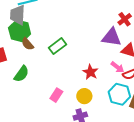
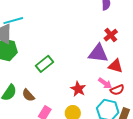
brown semicircle: (28, 44) -> (28, 95), moved

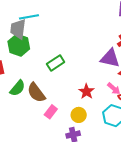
brown semicircle: (28, 95) -> (36, 93), size x1.5

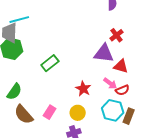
brown semicircle: (36, 93) -> (24, 115), moved

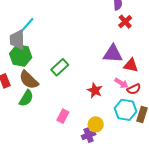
cyan line: (19, 20) -> (26, 26), turned -30
red cross: (117, 35) -> (125, 22), moved
yellow circle: (78, 113) -> (96, 124), moved
brown semicircle: (24, 115) -> (29, 80), moved

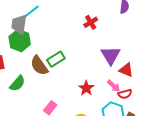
red cross: (125, 22) -> (91, 22), moved
purple triangle: (113, 54) -> (111, 55), turned 45
brown semicircle: (29, 80) -> (39, 66), moved

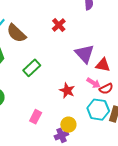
brown semicircle: (39, 66) -> (16, 33), moved

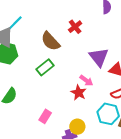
brown semicircle: (16, 33) -> (50, 41), moved
pink arrow: (94, 83) -> (86, 80), moved

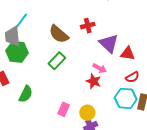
red cross: (75, 27) -> (88, 26), moved, turned 32
yellow circle: (77, 127) -> (87, 113), moved

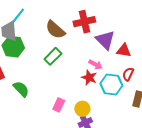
red cross: (88, 26) -> (84, 22), size x1.5
red semicircle: (132, 77) -> (128, 74), turned 144
green semicircle: (26, 94) -> (21, 89), turned -72
cyan hexagon: (126, 98) -> (111, 85), moved

